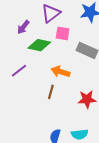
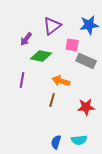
pink square: (63, 33) -> (72, 45), moved
purple line: (19, 71) -> (22, 80), turned -42

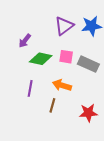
purple triangle: (52, 26) -> (64, 26), moved
pink square: (72, 45) -> (66, 57), moved
purple line: (22, 80) -> (30, 88), moved

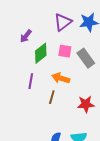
green diamond: (41, 59) -> (41, 53), turned -50
gray rectangle: (88, 64) -> (86, 58), turned 30

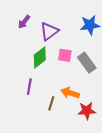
purple triangle: (63, 22) -> (49, 31), moved
purple arrow: (26, 36) -> (24, 22), moved
orange arrow: (61, 78) -> (70, 93), moved

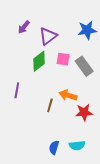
purple line: (29, 87) -> (17, 90), moved

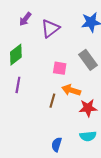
pink square: (63, 59) -> (60, 68), moved
green diamond: (39, 61) -> (16, 55), moved
cyan semicircle: (77, 145) -> (88, 136), moved

